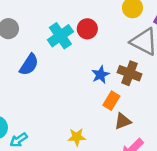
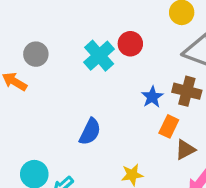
blue semicircle: (29, 65) -> (90, 132), moved

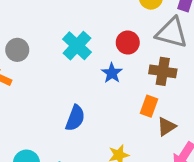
red circle: (130, 44) -> (128, 43), moved
blue star: (152, 97) -> (112, 73), moved

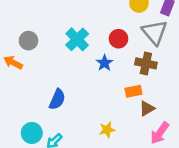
gray triangle: (172, 33) -> (155, 32), turned 32
orange rectangle: (149, 106) -> (133, 91), turned 56
blue semicircle: (75, 118) -> (57, 99), moved

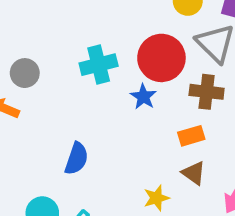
cyan cross: (77, 39) -> (99, 65), turned 35
red circle: (119, 39) -> (161, 58), size x1.6
brown triangle: (147, 108) -> (194, 173), moved, turned -49

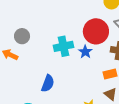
cyan cross: (99, 65) -> (63, 46), moved

